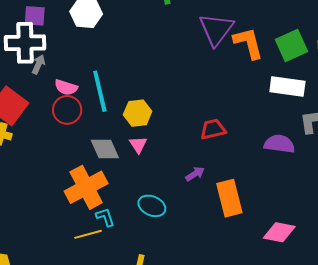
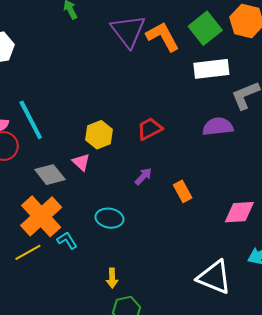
yellow hexagon: (138, 113) -> (99, 135), moved
orange rectangle: (229, 198) -> (183, 191), size x0.6
yellow line: (88, 234) -> (28, 252), moved

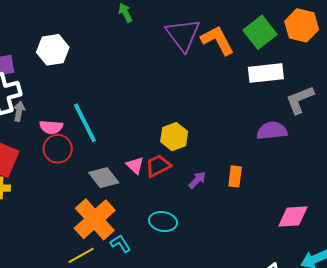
red trapezoid: (150, 129) -> (158, 166), moved
yellow hexagon: (99, 135) -> (174, 137), moved
orange rectangle: (183, 191) -> (235, 176), moved, turned 35

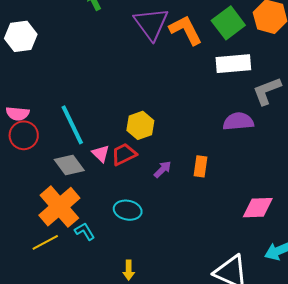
cyan line: (85, 123) -> (72, 125), moved

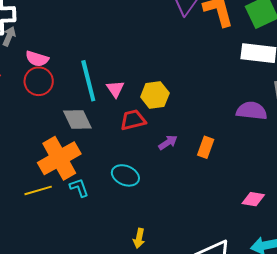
pink triangle: (101, 153) -> (115, 89), moved
pink diamond: (258, 208) -> (253, 199), size x0.7
yellow arrow: (129, 270) -> (139, 238), moved

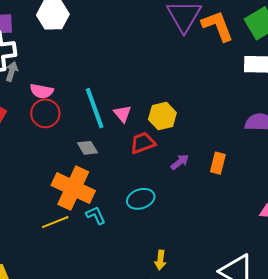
gray diamond: (77, 120) -> (87, 148), size x0.7
orange cross: (59, 158) -> (73, 188), turned -30
cyan ellipse: (125, 175) -> (141, 199), turned -36

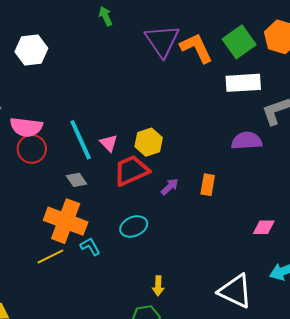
pink semicircle: (42, 91) -> (26, 127), size x1.4
red trapezoid: (143, 143) -> (131, 171), size x1.4

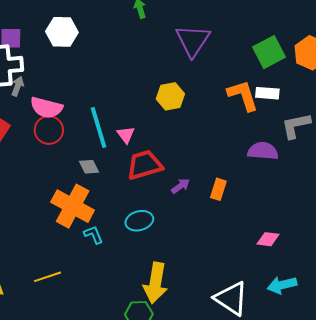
orange L-shape: (196, 48) -> (243, 95), moved
white rectangle: (243, 83) -> (267, 93), size x0.7
yellow hexagon: (149, 142) -> (170, 96), moved
yellow line: (50, 257) -> (48, 277), moved
yellow arrow: (158, 286) -> (155, 283), size x2.0

